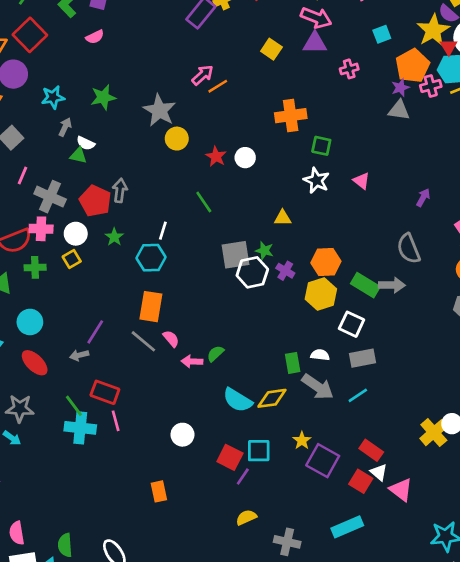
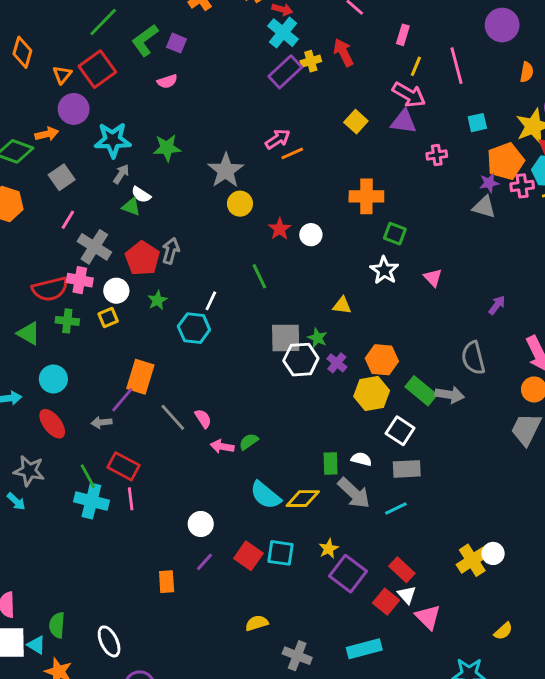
cyan star: (53, 97) -> (113, 140), size x1.4
orange rectangle: (151, 307) -> (140, 377), moved
purple line: (243, 477) -> (204, 562), moved

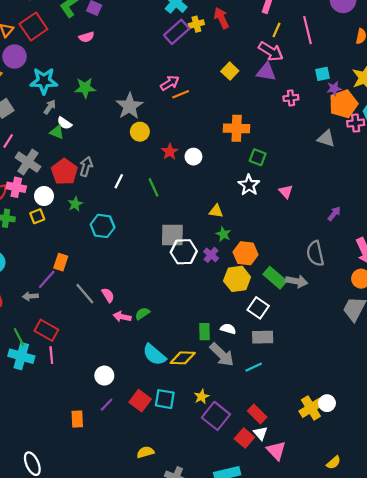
purple star: (489, 183) -> (334, 88), moved
white line: (211, 301) -> (119, 181), moved
green star: (317, 338) -> (223, 234), moved
orange rectangle: (140, 377) -> (61, 262), size x0.7

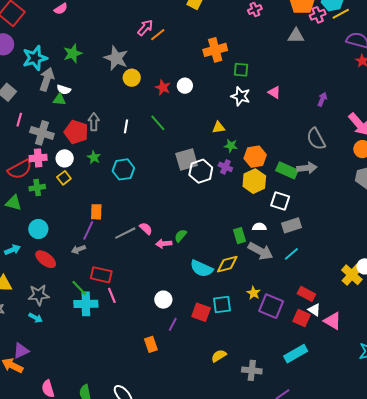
gray arrow: (50, 107) -> (47, 79), size x1.6
gray line: (85, 294) -> (125, 233), turned -60

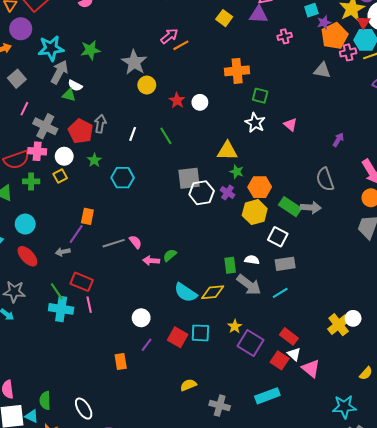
yellow triangle: (219, 127) -> (227, 151), size x1.5

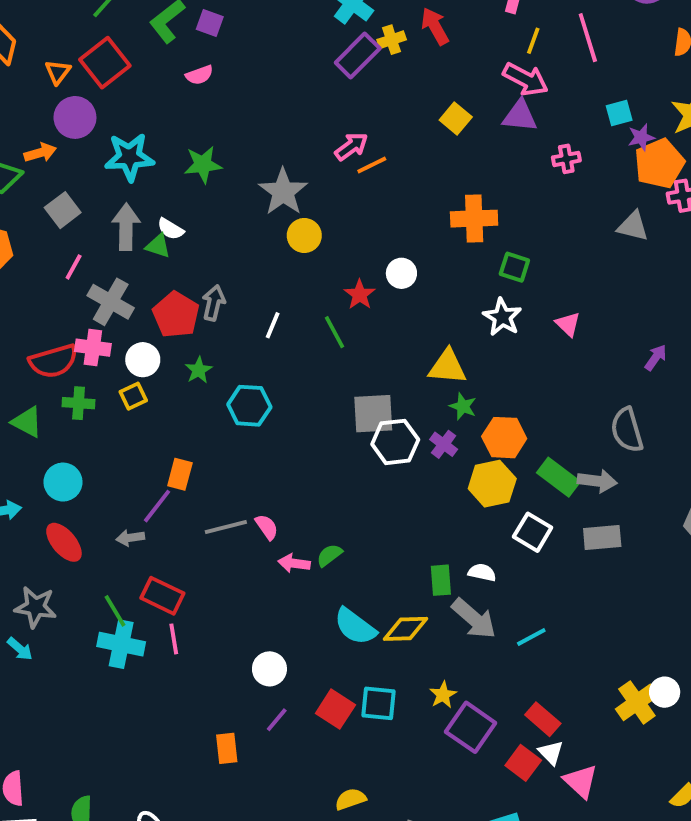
gray arrow: (59, 72) -> (126, 227), moved, turned -30
red star: (177, 100) -> (360, 295), moved
gray rectangle: (285, 264) -> (602, 538), moved

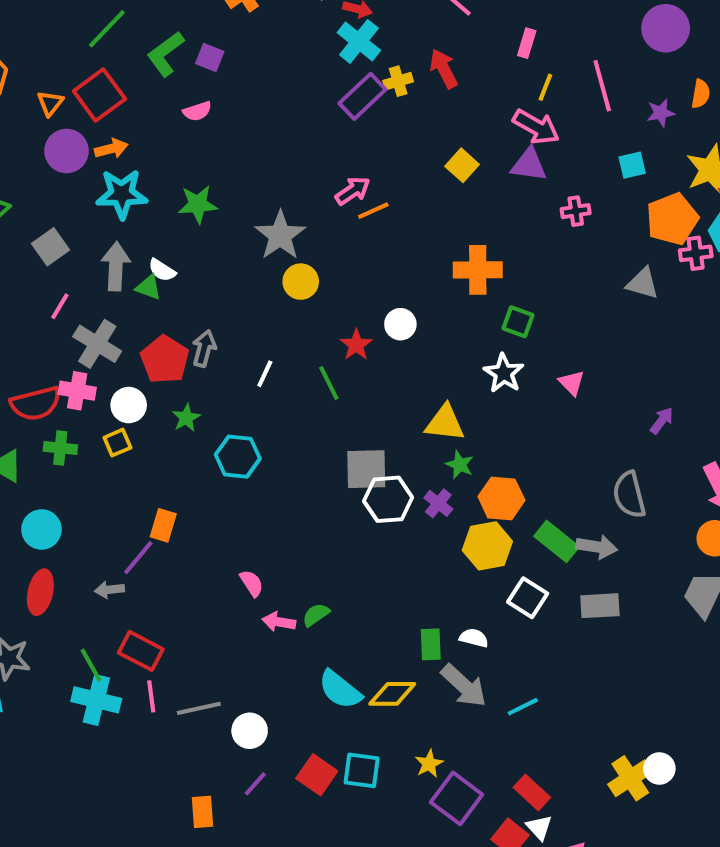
purple star: (641, 137) -> (661, 113), moved
orange arrow: (40, 153) -> (111, 149), moved
gray line: (226, 527) -> (199, 708), moved
red ellipse: (64, 542) -> (40, 592), turned 51

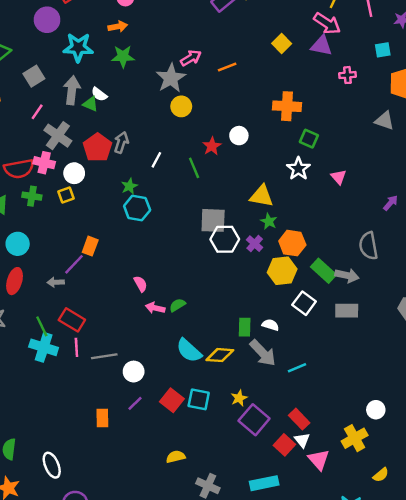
orange arrow: (111, 149) -> (118, 27), moved
pink arrow: (353, 191) -> (191, 58), moved
green star: (186, 418) -> (129, 186), moved
yellow cross: (630, 778) -> (355, 438), moved

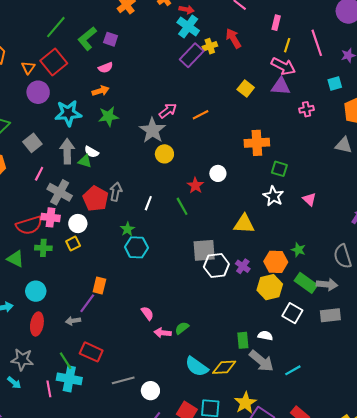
green star: (269, 221) -> (298, 250), moved
pink line: (76, 347) -> (49, 389), moved
yellow star: (239, 398) -> (245, 403), size x1.5

